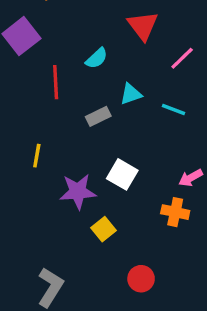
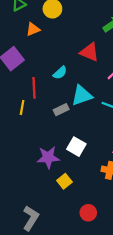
red triangle: (143, 26) -> (89, 52), turned -30
cyan triangle: (131, 94) -> (82, 96), size x1.5
yellow line: (37, 156) -> (22, 107), moved

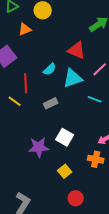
cyan triangle: (82, 96) -> (73, 78), moved
yellow line: (22, 107) -> (15, 101), turned -64
yellow square: (64, 181) -> (65, 171), moved

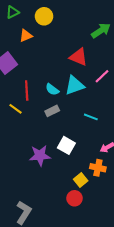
cyan semicircle: (50, 69) -> (52, 89), moved, turned 80
cyan line: (95, 99) -> (91, 117), moved
yellow square: (65, 171) -> (81, 180), moved
red circle: (76, 198) -> (75, 198), moved

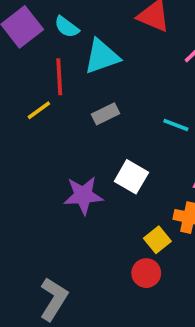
cyan triangle: (75, 85) -> (102, 56), moved
cyan semicircle: (52, 89) -> (67, 27), moved
yellow line: (16, 109) -> (39, 110), turned -72

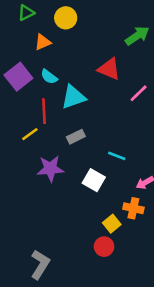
cyan line: (176, 125) -> (117, 156), moved
purple star: (83, 195) -> (50, 169), moved

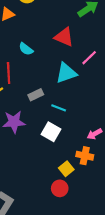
cyan semicircle: (49, 77) -> (26, 49), moved
cyan triangle: (73, 97) -> (66, 73), moved
cyan line: (117, 156) -> (59, 108), moved

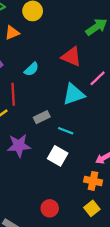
cyan semicircle: (26, 49) -> (31, 69), turned -80
yellow square: (66, 169) -> (92, 208), moved
red circle: (60, 188) -> (50, 208), moved

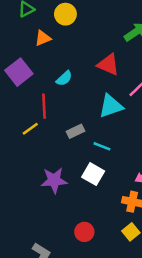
purple star: (19, 146) -> (54, 180), moved

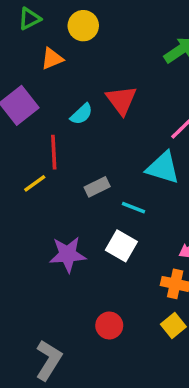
red triangle: (108, 65) -> (121, 100), moved, turned 30
cyan triangle: (111, 106) -> (163, 168), moved, turned 36

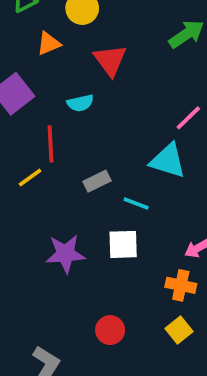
red triangle: (121, 100) -> (110, 60), moved
cyan semicircle: (82, 114) -> (80, 103), turned 30
white square: (121, 246) -> (123, 244), turned -32

